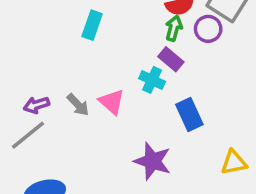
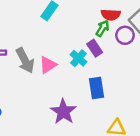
pink triangle: (112, 102) -> (48, 65), turned 30
gray arrow: (78, 105) -> (25, 60), size x1.5

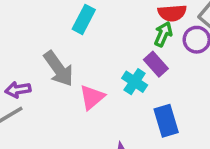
gray arrow: (25, 60) -> (59, 69), moved

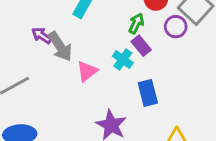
green arrow: (163, 34) -> (136, 23), moved
purple arrow: (18, 90) -> (42, 35), moved, turned 42

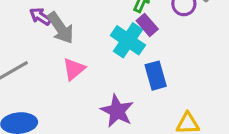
cyan cross: (123, 60) -> (128, 40), size x1.5
pink triangle: (87, 71) -> (74, 69), moved

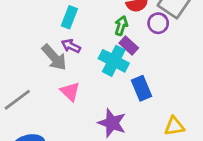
purple arrow: (40, 16) -> (71, 46), moved
pink triangle: (74, 69) -> (70, 92), turned -30

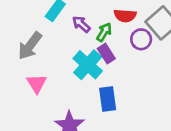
purple arrow: (71, 46) -> (81, 24), moved
gray arrow: (54, 57) -> (30, 46), turned 64

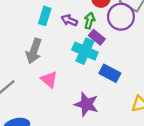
purple circle: (141, 39) -> (121, 17), size x1.5
blue rectangle: (108, 99) -> (110, 73), turned -36

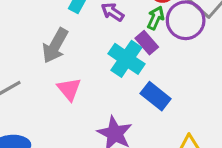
green arrow: (89, 21) -> (156, 18), moved

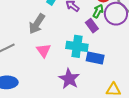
cyan cross: (126, 59) -> (77, 46), moved, turned -30
blue rectangle: (156, 96) -> (95, 58), turned -30

